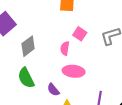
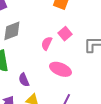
pink ellipse: (74, 71) -> (60, 69), moved

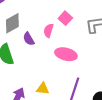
purple semicircle: (24, 80) -> (29, 39), moved

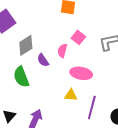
yellow triangle: (43, 89) -> (71, 95), moved

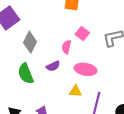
gray diamond: (26, 45) -> (30, 42), turned -30
purple semicircle: (43, 60) -> (53, 66), moved, turned -80

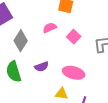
pink semicircle: (67, 47) -> (50, 28), moved, turned 48

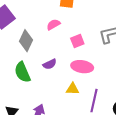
pink square: (74, 37) -> (77, 41), moved, turned 32

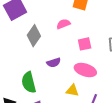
green semicircle: (22, 72) -> (29, 82), moved

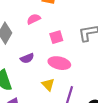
yellow triangle: (72, 90) -> (48, 85), turned 40

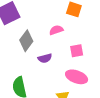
purple semicircle: (27, 58) -> (45, 58), moved

